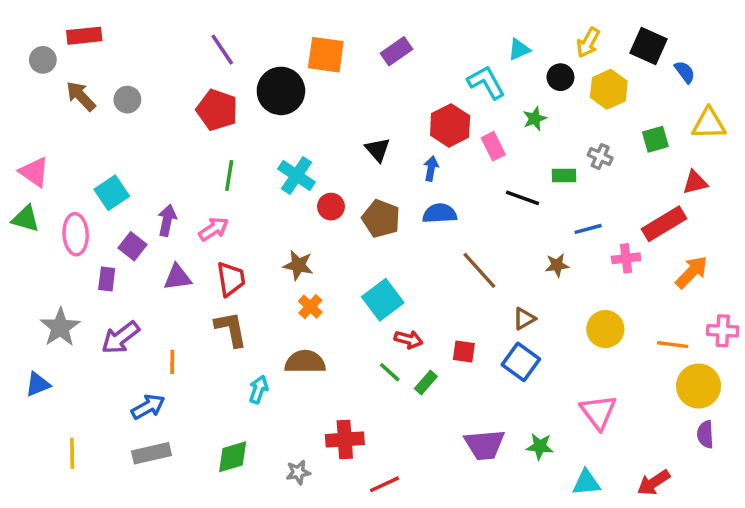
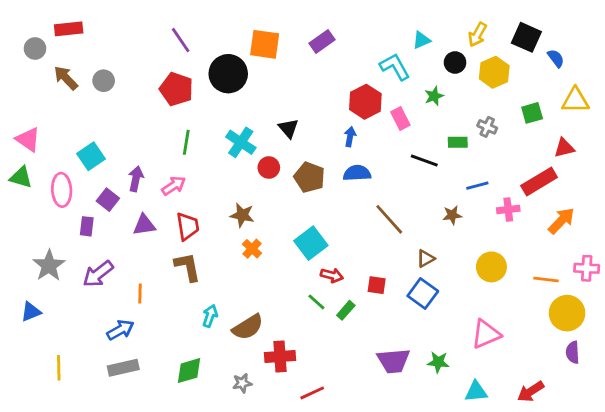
black triangle: (378, 150) -> (288, 128), moved
brown semicircle: (305, 362) -> (248, 327), moved, turned 148
pink triangle: (598, 412) -> (486, 334), turned 44

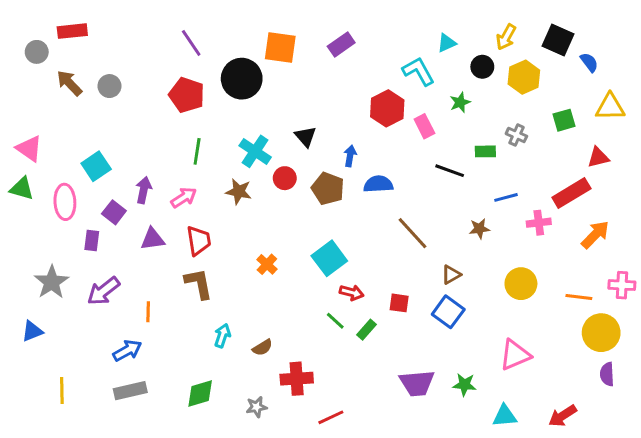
blue arrow: (350, 137) -> (350, 156), moved
brown star: (242, 215) -> (239, 192), moved
brown semicircle: (248, 327) -> (262, 347), size x0.6

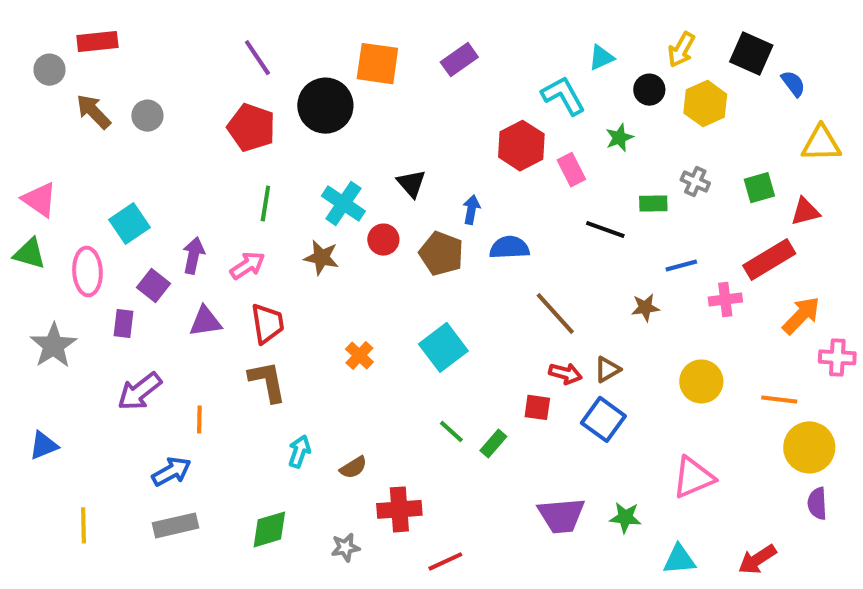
green square: (564, 120) -> (759, 188), moved
gray star: (52, 282) -> (53, 345), moved
pink cross: (622, 285) -> (837, 357), moved
red arrow: (352, 293) -> (565, 373), moved

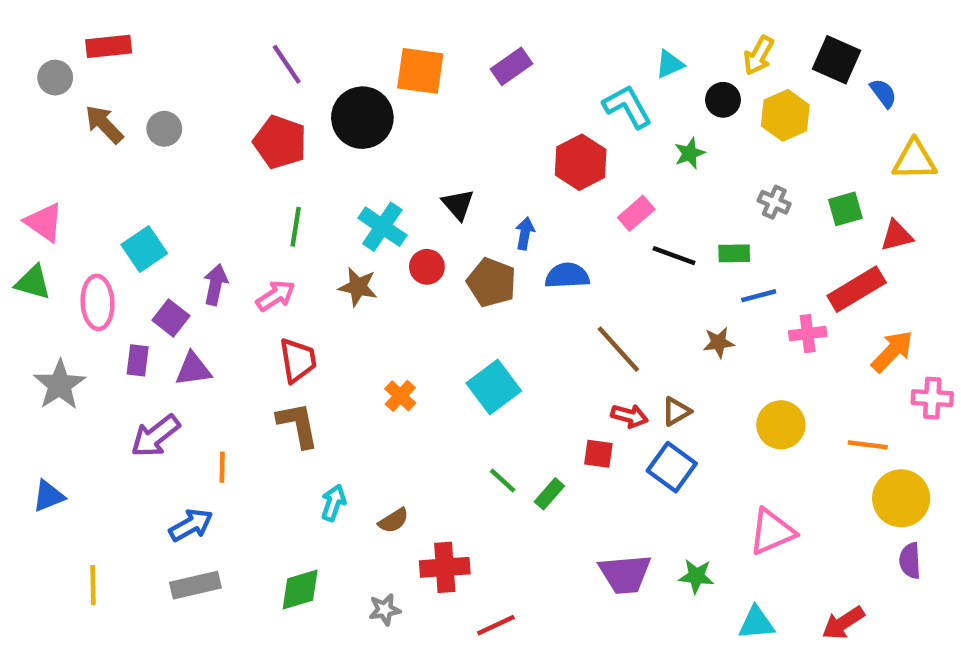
pink rectangle: (571, 170) -> (636, 213), moved, turned 76
green rectangle: (653, 204) -> (734, 253), moved
purple triangle: (205, 321) -> (193, 369), moved

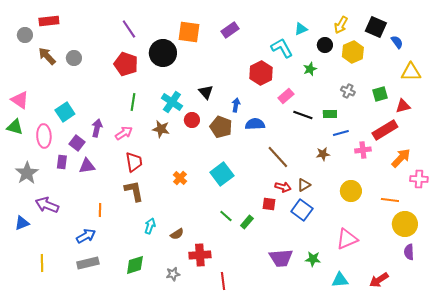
purple arrow: (155, 436) -> (47, 205), moved, turned 60
red line: (496, 625) -> (223, 281), turned -72

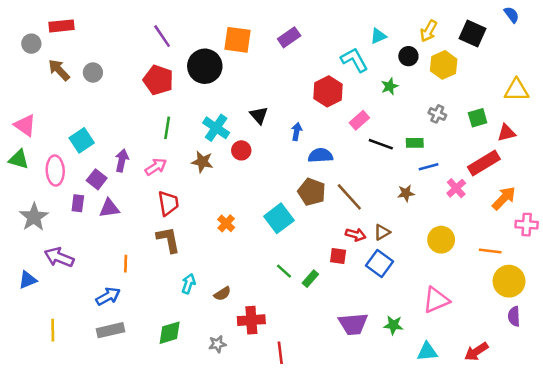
blue semicircle: (397, 42) -> (512, 15), moved
brown pentagon: (221, 127) -> (312, 192), moved
pink cross: (363, 150) -> (456, 188), turned -35

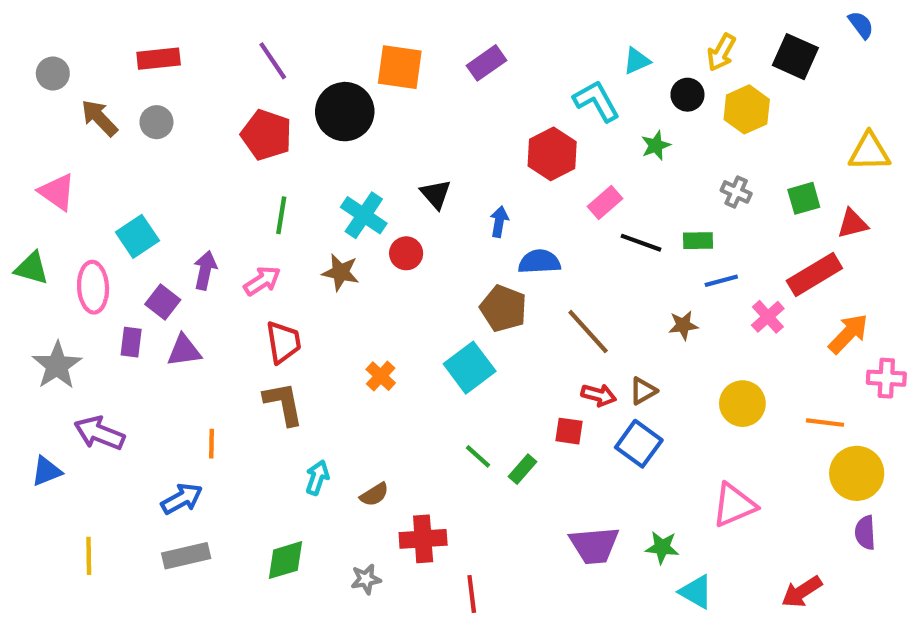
red rectangle: (62, 26) -> (159, 59), moved
pink triangle: (25, 125) -> (57, 192), moved
brown pentagon: (312, 192) -> (503, 308), moved
cyan triangle: (427, 352) -> (696, 592), moved, turned 35

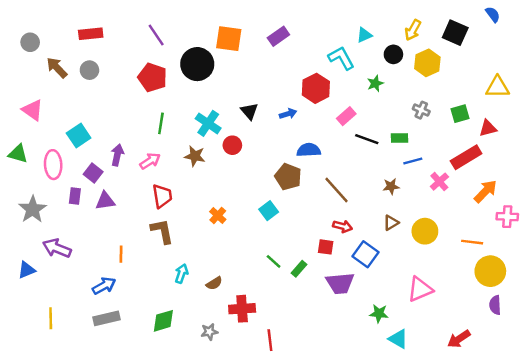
blue arrow: (499, 222) -> (288, 114), moved, turned 63
cyan square: (470, 368) -> (269, 211), size x0.7
brown triangle: (643, 391) -> (391, 223), moved
purple trapezoid: (594, 545) -> (340, 283), moved

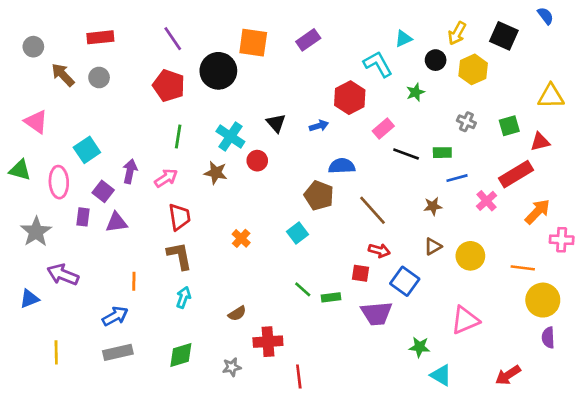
green rectangle: (299, 269) -> (331, 297), turned 42
cyan arrow: (182, 274) -> (184, 297), moved

